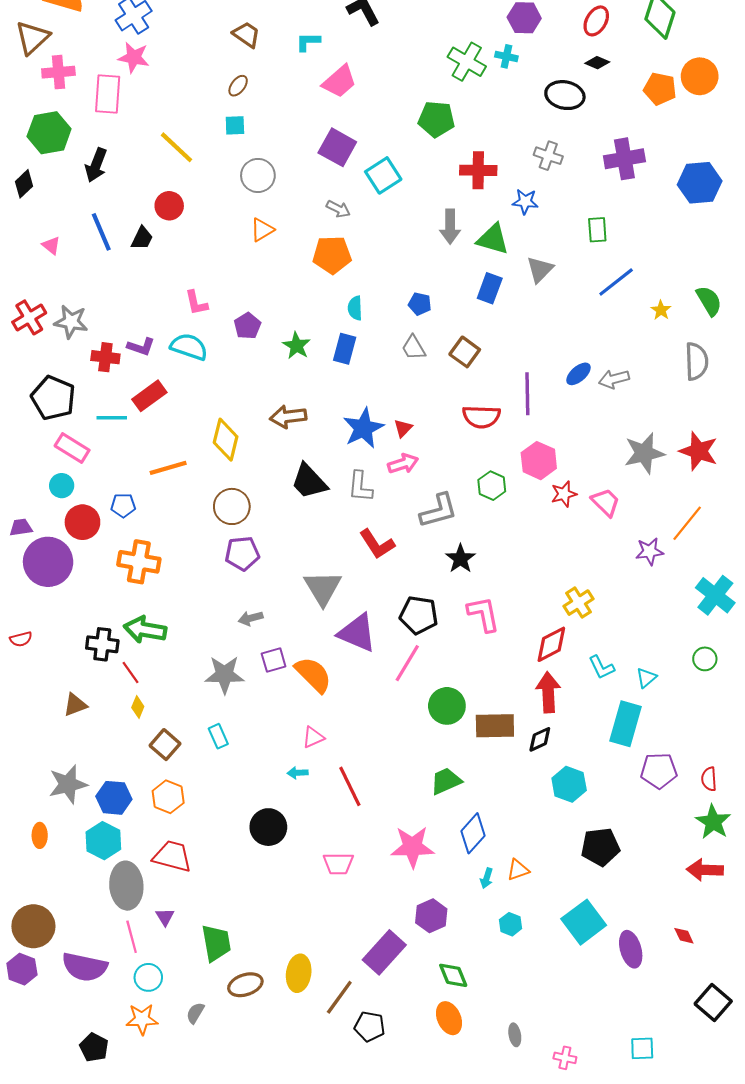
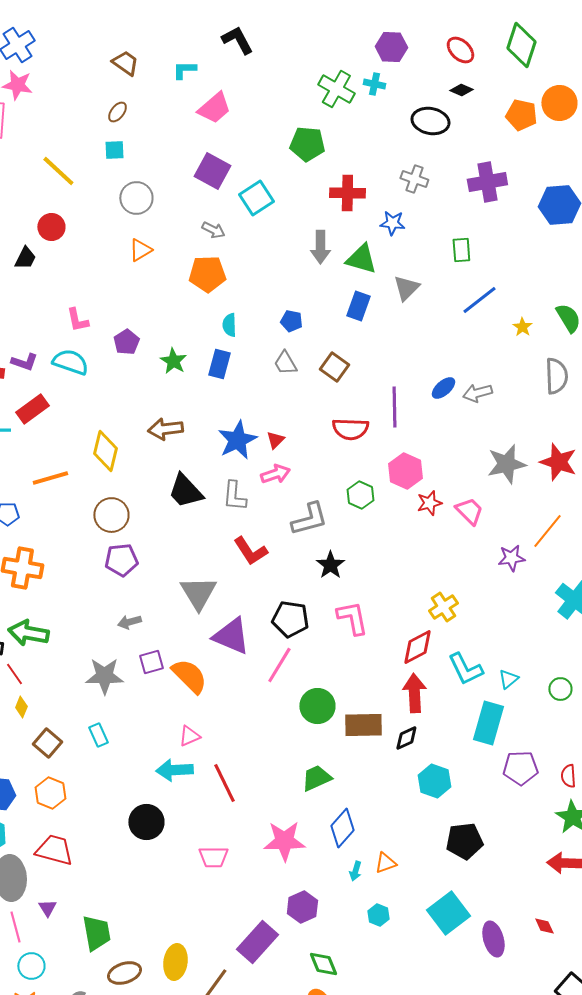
red ellipse: (596, 21) -> (460, 50), turned -76
green circle: (705, 659) -> (560, 689), moved
cyan L-shape: (601, 667) -> (465, 669), size x1.4
cyan arrow: (298, 773) -> (174, 770), size x1.8

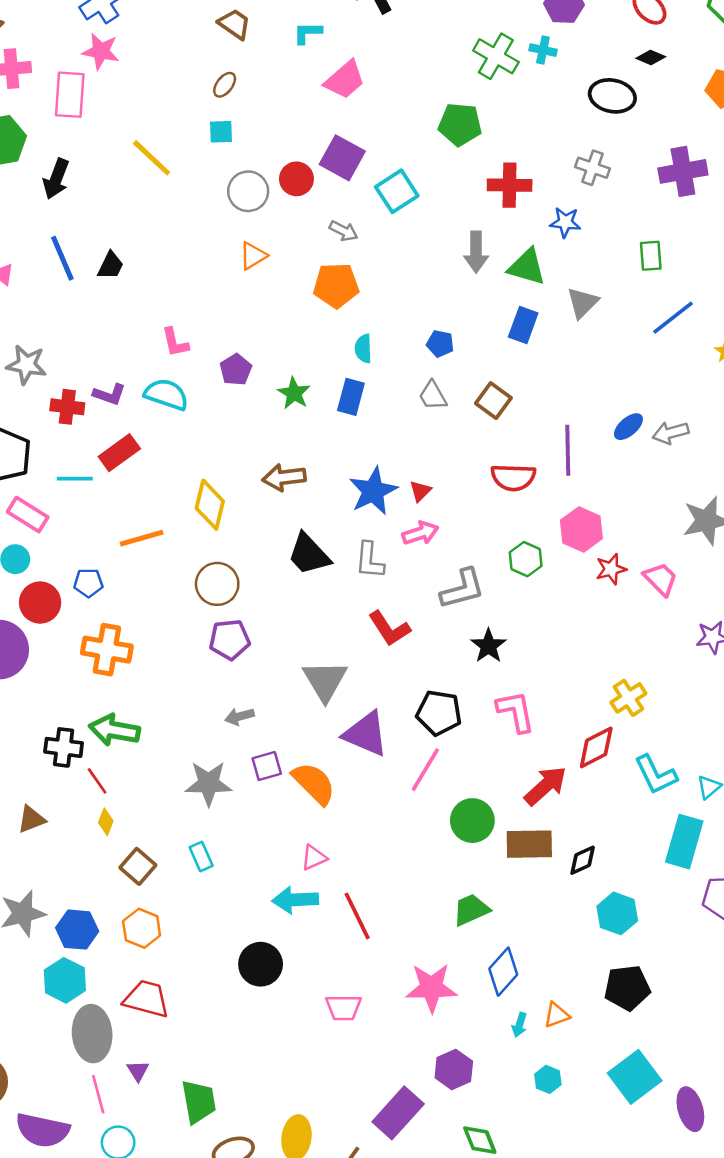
red circle: (51, 227) -> (296, 179), moved
red arrow: (414, 693) -> (545, 786), moved, turned 51
black pentagon: (464, 841) -> (627, 988), moved

